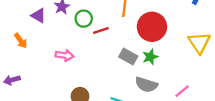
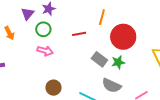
purple triangle: (39, 16) -> (28, 14), turned 32
green circle: (84, 19) -> (43, 29), moved

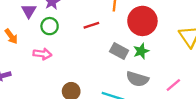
pink arrow: (45, 51) -> (42, 54), moved

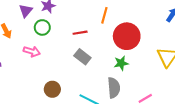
gray rectangle: (119, 51) -> (82, 57), moved
gray semicircle: (137, 79) -> (114, 88), turned -120

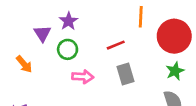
pink arrow: (32, 51) -> (83, 77), moved
gray rectangle: (82, 57) -> (125, 74), turned 49

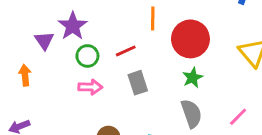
purple star: (69, 21) -> (73, 26), size x1.4
green circle: (68, 49) -> (87, 56), moved
orange arrow: (24, 64) -> (25, 75), turned -144

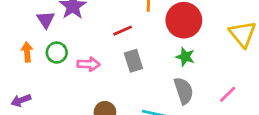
green circle: (87, 56) -> (57, 53), moved
green star: (193, 78) -> (185, 57), turned -30

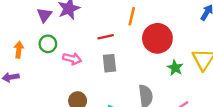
orange arrow: (27, 52) -> (19, 50), moved
green star: (185, 57) -> (175, 68), moved

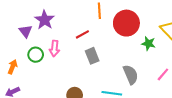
orange arrow: (19, 50) -> (13, 67), turned 32
pink arrow: (72, 59) -> (54, 48), moved, turned 98

